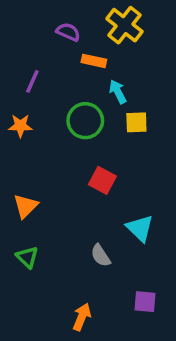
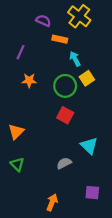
green circle: (85, 121) -> (65, 86), moved
yellow square: (136, 122) -> (87, 78), turned -32
orange star: (20, 126) -> (29, 80), moved
gray semicircle: (101, 255) -> (64, 163), turned 96

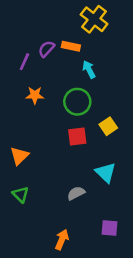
purple semicircle: (43, 21) -> (46, 49), moved, turned -72
yellow square: (87, 78) -> (108, 126), moved
red square: (65, 115) -> (77, 136), turned -35

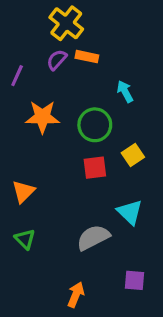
yellow cross: (94, 19) -> (66, 23), moved
purple line: (24, 62) -> (17, 76), moved
cyan arrow: (89, 69) -> (125, 92), moved
orange star: (35, 95) -> (42, 117), size x1.5
gray semicircle: (76, 193) -> (93, 238), size x1.5

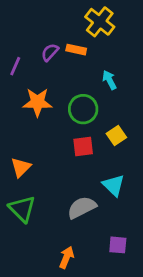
yellow cross: (66, 23) -> (100, 22), moved
green triangle: (25, 239) -> (22, 209), size x1.5

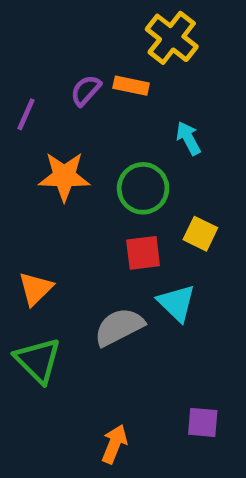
yellow square: (116, 135) -> (200, 234), turned -30
cyan triangle: (114, 185) -> (176, 303), moved
gray semicircle: (82, 207) -> (119, 327), moved

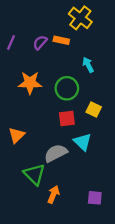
purple line: (26, 114) -> (11, 42), moved
green triangle: (38, 360) -> (34, 174), moved
orange arrow: (114, 444) -> (53, 194), moved

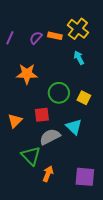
yellow cross: (80, 18) -> (78, 29), moved
green circle: (67, 88) -> (59, 93), moved
red square: (67, 118) -> (42, 115), moved
purple square: (95, 198) -> (85, 177), size x1.5

